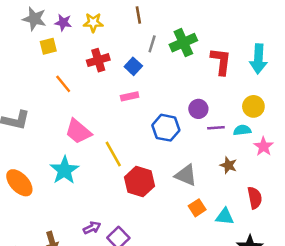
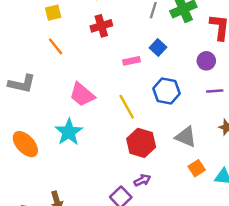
blue square: (133, 66) -> (158, 48), moved
orange line: (63, 84) -> (56, 46), moved
purple circle: (198, 109) -> (206, 61), moved
yellow line: (113, 154) -> (127, 107), moved
purple arrow: (92, 228) -> (142, 180), moved

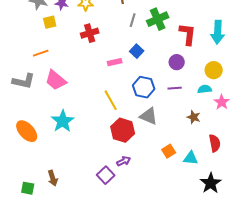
orange line: (56, 46) -> (41, 53), moved, turned -70
purple line: (215, 91) -> (175, 88), moved
pink trapezoid: (82, 95) -> (56, 80), moved
gray triangle: (186, 137) -> (149, 116), moved

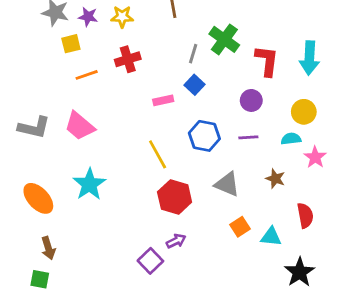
green cross: (158, 19) -> (224, 39), turned -30
gray line: (133, 20) -> (193, 54), moved
orange line: (41, 53) -> (87, 75), moved
gray triangle: (149, 116) -> (227, 184), moved
brown arrow: (53, 178) -> (48, 248), moved

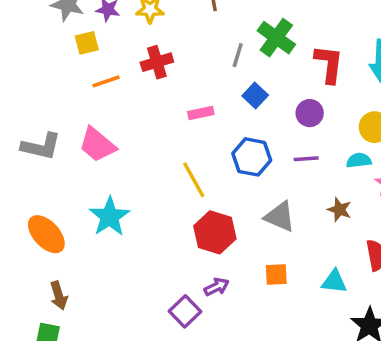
blue square: (194, 85) -> (255, 96), moved
orange square: (240, 227) -> (276, 275), moved, turned 30

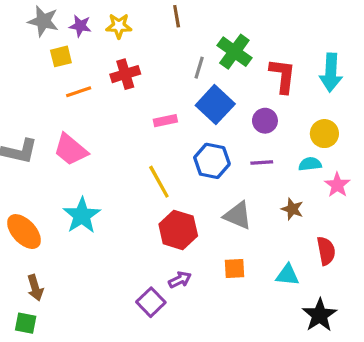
blue square: (255, 96) -> (215, 105), size x1.6

